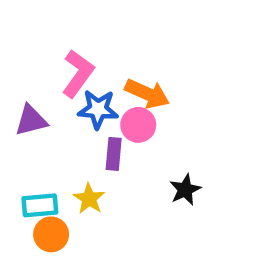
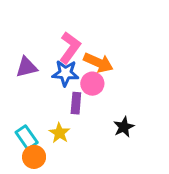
pink L-shape: (78, 74) -> (70, 48), moved
purple triangle: (31, 120) -> (27, 67), moved
cyan rectangle: (40, 205) -> (27, 137), turned 60

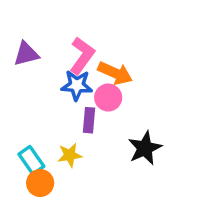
purple triangle: (27, 67) -> (26, 54), moved
black star: (124, 127) -> (145, 148), size x1.4
yellow star: (59, 133) -> (70, 155), turned 30

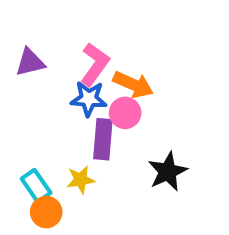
purple rectangle: (89, 120) -> (103, 139), size x1.4

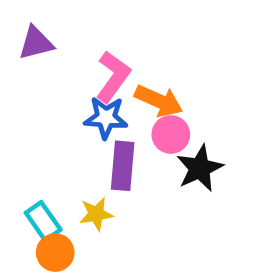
purple triangle: (30, 62) -> (36, 43), moved
pink circle: (125, 113) -> (171, 135), moved
black star: (168, 172) -> (200, 168), moved

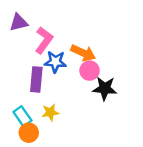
pink L-shape: (113, 77) -> (44, 40), moved
purple rectangle: (123, 166) -> (36, 79), moved
black star: (200, 168) -> (105, 88), turned 30

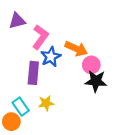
blue star: (55, 62) -> (51, 57), turned -30
pink circle: (90, 71) -> (91, 65), moved
orange circle: (29, 133) -> (11, 122), moved

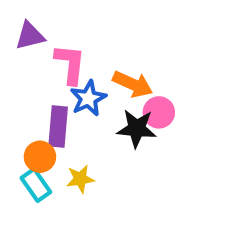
pink L-shape: (40, 37) -> (70, 64), turned -30
black star: (96, 81) -> (137, 129), moved
orange circle: (11, 122) -> (40, 157), moved

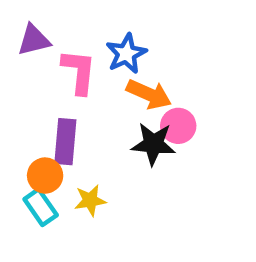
blue star: (88, 98) -> (126, 54), moved

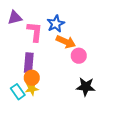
black star: (153, 144) -> (86, 87), moved
orange circle: (45, 176) -> (32, 78), moved
yellow star: (90, 200) -> (32, 89), moved

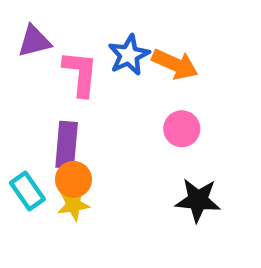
orange arrow: (66, 42) -> (175, 64), moved
cyan rectangle: (18, 92) -> (27, 191), moved

